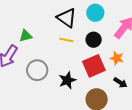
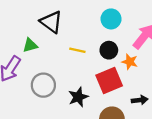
black triangle: (67, 18) -> (51, 22), moved
orange star: (117, 58) -> (130, 62), moved
black arrow: (120, 83) -> (140, 100), turned -40

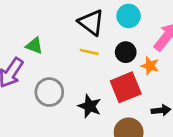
black triangle: (51, 22) -> (91, 22), moved
green triangle: (30, 45) -> (34, 46), turned 35
black star: (78, 97) -> (90, 106), turned -30

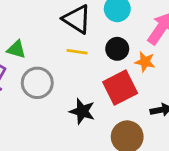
gray circle: (49, 92) -> (37, 83), moved

